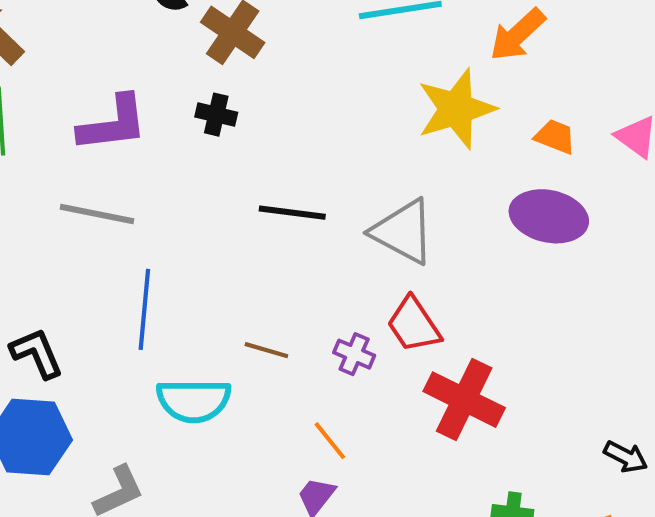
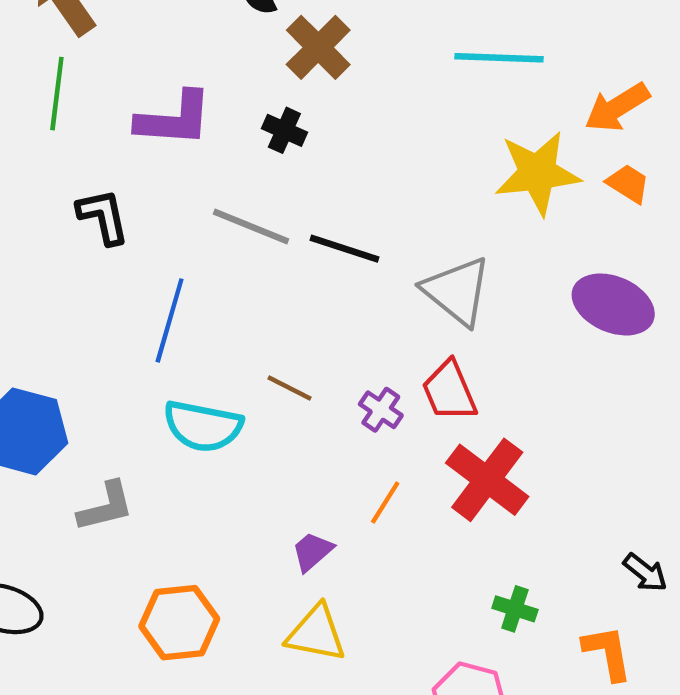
orange trapezoid: (555, 137) -> (628, 184), moved
gray line: (97, 214) -> (251, 227), moved
black L-shape: (37, 353) -> (103, 217), moved
orange line: (330, 441) -> (385, 503), moved, turned 60

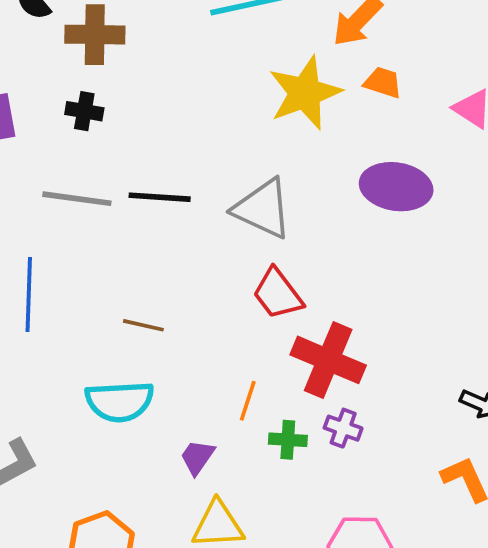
brown cross: (318, 47) -> (95, 35), turned -30
purple cross: (381, 410) -> (343, 428), moved
cyan semicircle: (203, 426) -> (120, 401), moved
green cross: (515, 609) -> (288, 440), moved

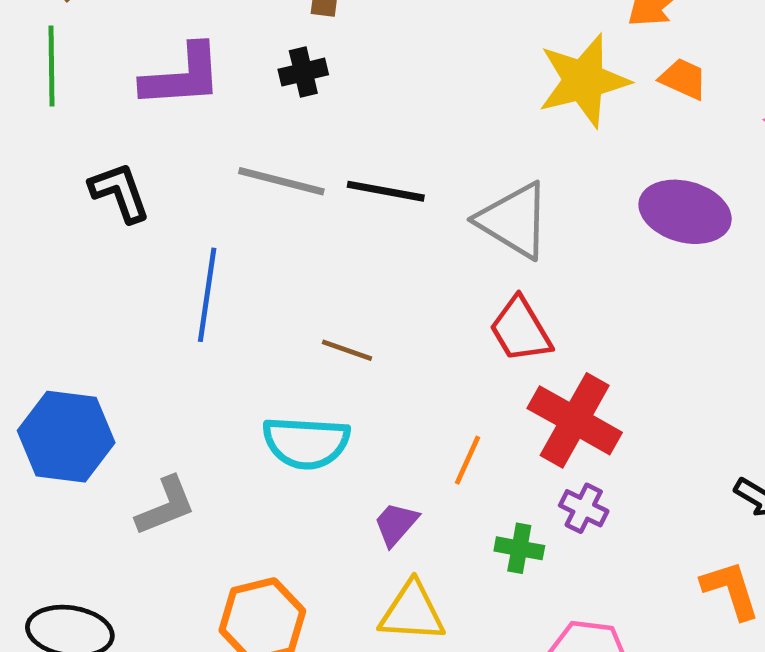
black cross: (84, 111) -> (303, 72), turned -30
green cross: (288, 440) -> (519, 548), moved

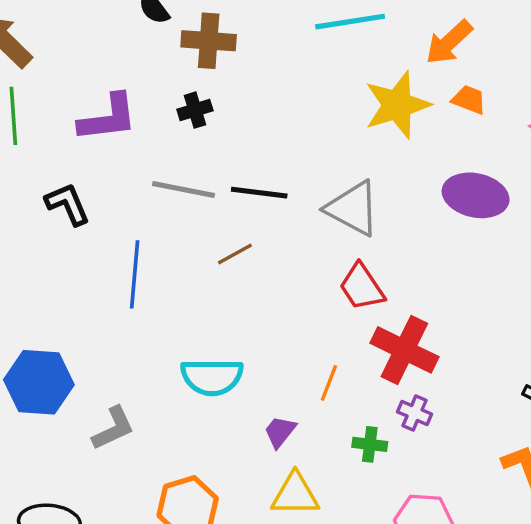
brown line: (347, 350) -> (235, 254), moved, turned -45

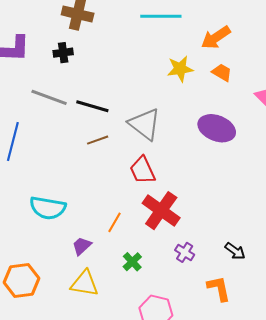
yellow star: (397, 105) -> (180, 69), size x0.7
brown line: (235, 254) -> (98, 140), moved
purple cross: (415, 413) -> (185, 252), moved
green cross: (370, 444) -> (132, 262), turned 30

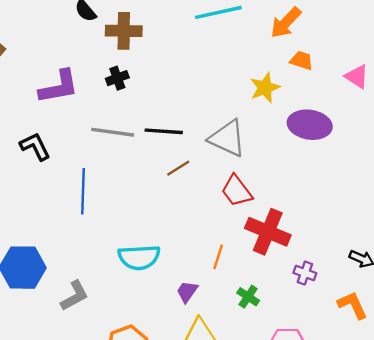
yellow star: (180, 69) -> (265, 88), moved

